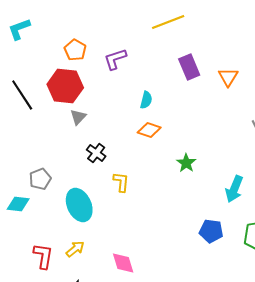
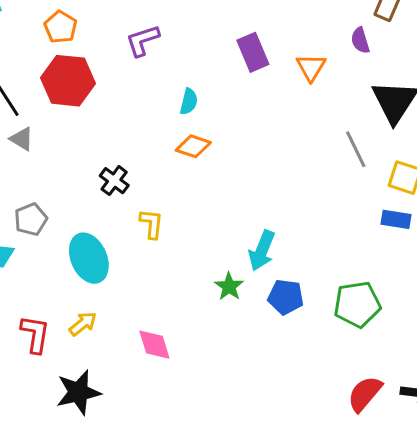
orange pentagon: (75, 50) -> (60, 27), moved
gray triangle: (78, 117) -> (22, 139), moved, turned -42
green star: (186, 163) -> (229, 286), moved
cyan arrow: (234, 189) -> (262, 251), moved

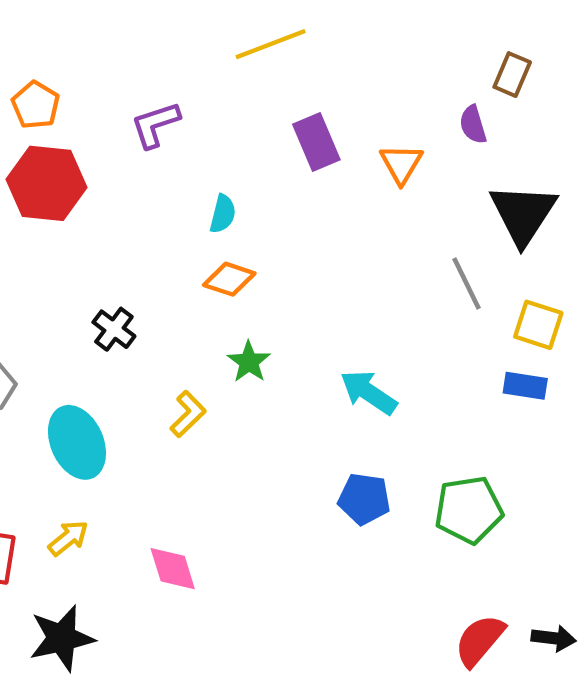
yellow L-shape: (151, 224) -> (188, 414), moved, turned 40
cyan arrow: (262, 251) -> (369, 392), moved, turned 102
green star: (229, 286) -> (249, 362), moved

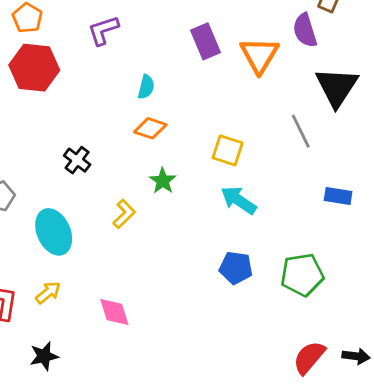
purple semicircle: (473, 125) -> (305, 30), size x1.4
orange triangle: (401, 164) -> (259, 55), size x1.4
yellow square: (538, 325) -> (228, 150), moved
black star: (62, 638) -> (44, 356), size x0.7

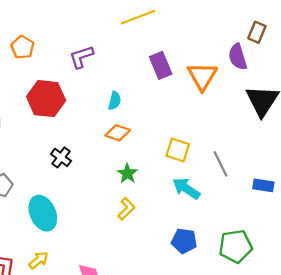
red hexagon: (34, 68) -> (46, 99), moved
gray line: (301, 131) -> (221, 164), moved
yellow L-shape: (124, 214) -> (126, 209), moved

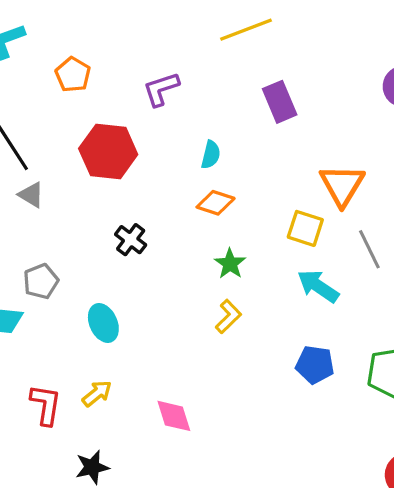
orange triangle: (202, 76) -> (342, 185), moved
cyan ellipse: (43, 213) -> (103, 323), size x0.7

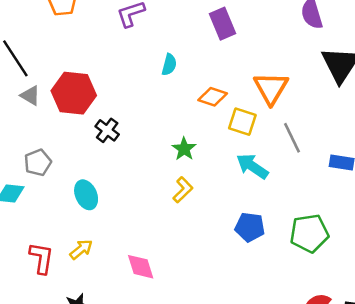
red hexagon: (108, 151) -> (74, 93), moved
orange diamond: (216, 203) -> (213, 97), moved

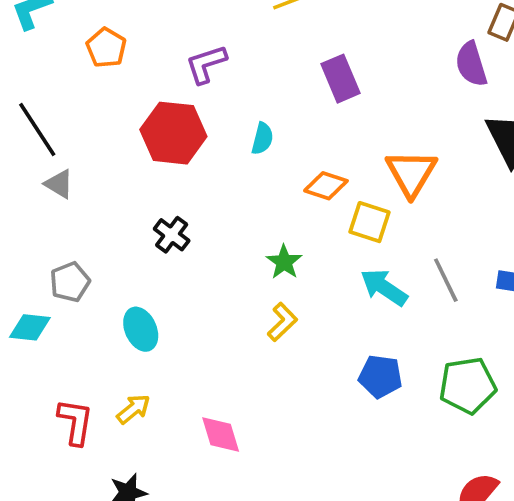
red hexagon: (74, 93) -> (173, 133), moved
gray line: (292, 138) -> (446, 280), moved

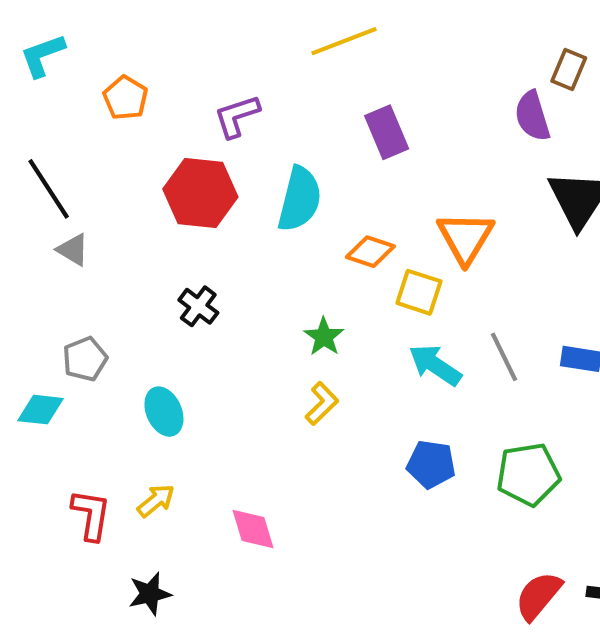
cyan semicircle: (262, 139) -> (300, 199), size x1.8

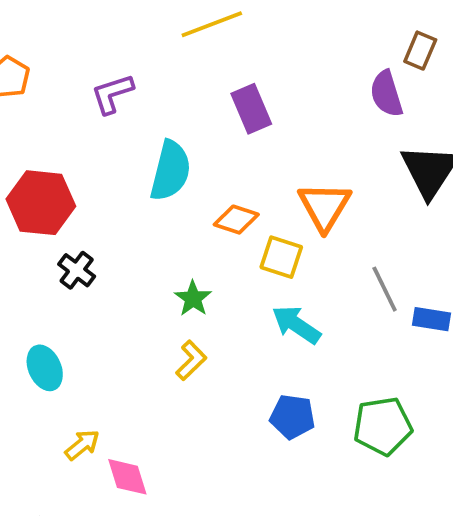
red hexagon: (200, 193) -> (41, 203), moved
gray line: (504, 357) -> (385, 289), moved
yellow arrow: (156, 501) -> (82, 445), moved

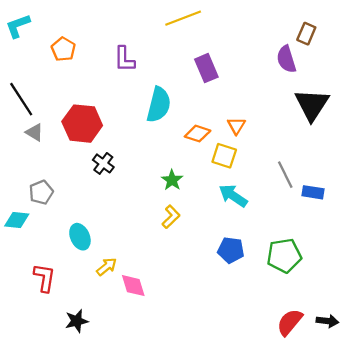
purple L-shape: (112, 94) -> (124, 59), turned -72
orange triangle: (324, 206) -> (236, 126), moved, size x0.6
cyan ellipse: (45, 368) -> (80, 237), moved

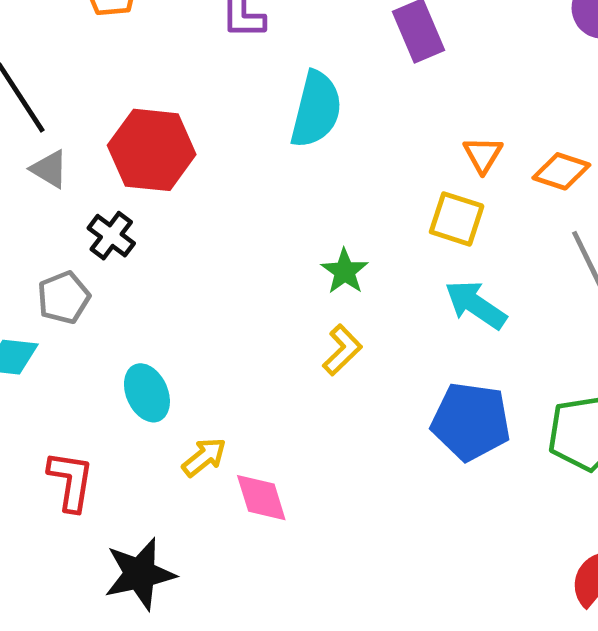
orange diamond: (198, 134) -> (561, 171), moved
black cross: (103, 163) -> (111, 236), moved
blue pentagon: (231, 250) -> (471, 421), size x1.4
black star: (77, 321) -> (140, 574), size x1.4

